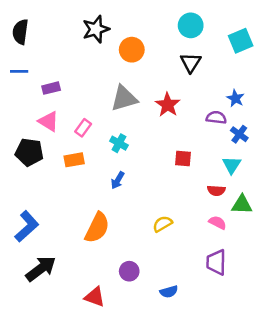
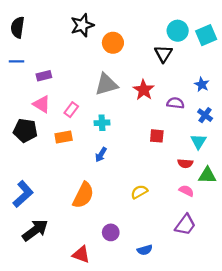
cyan circle: (191, 25) -> (178, 31), moved
purple semicircle: (216, 118) -> (175, 103), moved
cyan cross: (119, 143) -> (102, 123), turned -32
purple trapezoid: (216, 262) -> (185, 225), turned -145

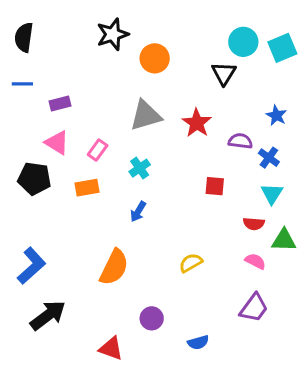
blue cross: (205, 115) -> (269, 158), moved
cyan cross: (102, 123) -> (140, 168), turned -32

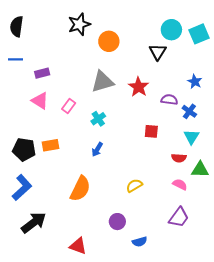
black pentagon: (34, 179) -> (24, 149), moved
orange rectangle: (87, 188) -> (51, 145), moved
purple circle: (152, 318) -> (117, 222), moved

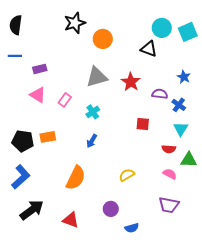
black triangle: (158, 52) -> (149, 49), turned -42
purple trapezoid: (179, 217) -> (169, 205), turned 65
red triangle: (78, 246) -> (71, 220), moved

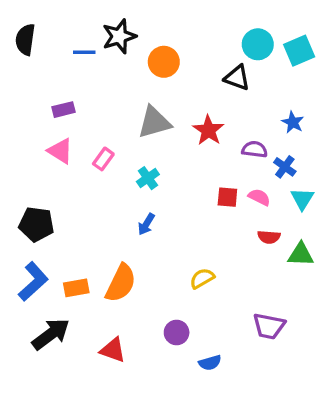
blue line: (15, 56) -> (84, 52), moved
cyan triangle: (181, 129) -> (302, 199), moved
orange rectangle: (48, 137) -> (76, 288), moved
pink semicircle: (170, 174) -> (259, 197), moved

